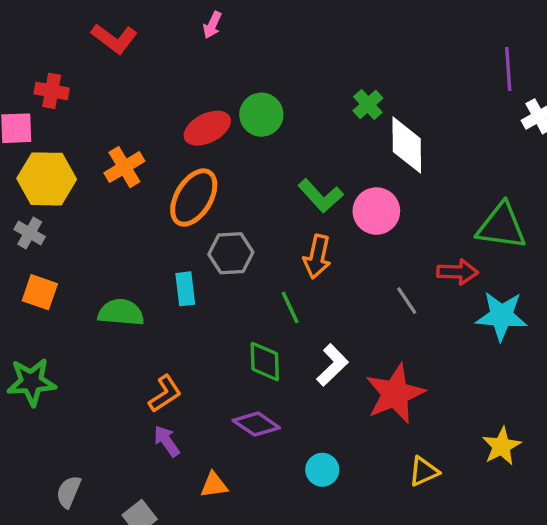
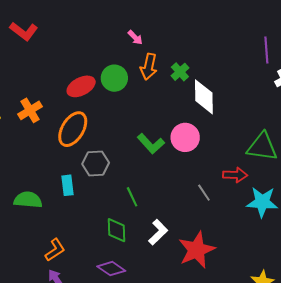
pink arrow: (212, 25) -> (135, 37), moved, turned -70
green L-shape: (321, 196) -> (151, 144), moved
orange arrow: (317, 257) -> (149, 67), moved

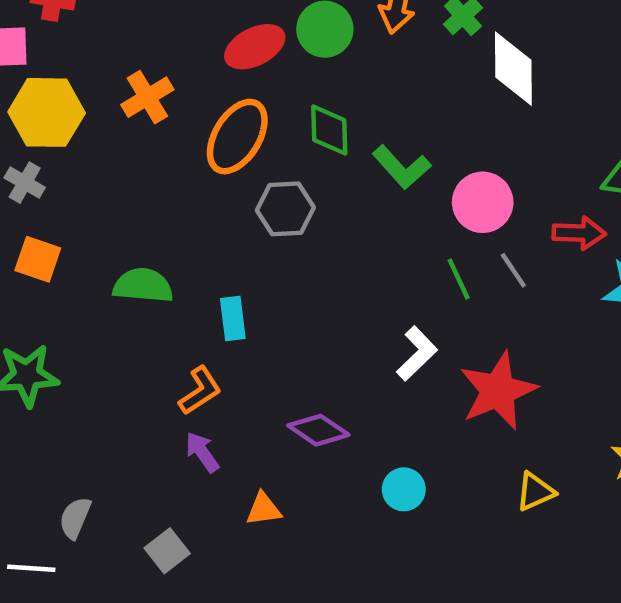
pink circle: (185, 137) -> (483, 202), moved
cyan rectangle: (68, 185) -> (233, 318), moved
green line: (132, 197) -> (459, 279), moved
green diamond: (116, 230) -> (329, 130), moved

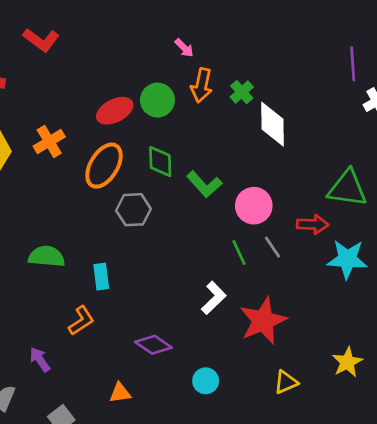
purple arrow: (202, 452) -> (40, 359), moved

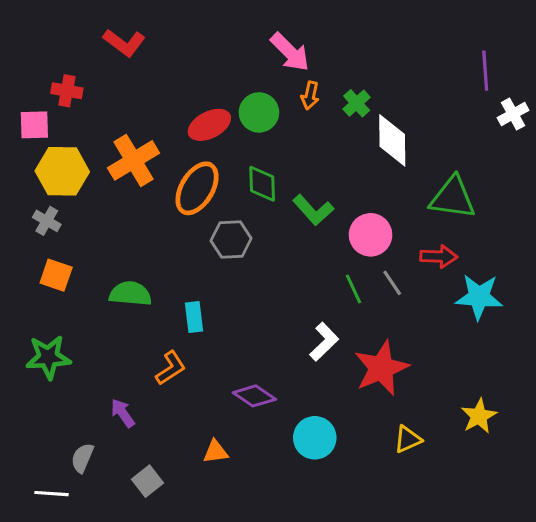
pink arrow: (184, 48) -> (290, 52), size x1.8
orange arrow: (202, 85) -> (310, 95), size x0.7
orange cross: (49, 141) -> (134, 160), size x1.4
green triangle: (347, 188) -> (453, 198), moved
cyan circle: (206, 381) -> (315, 438), size x1.4

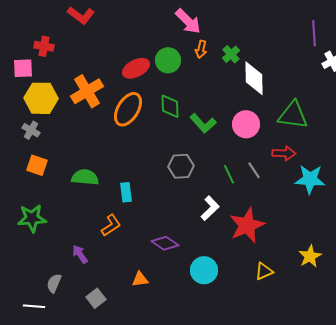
pink circle: (371, 235) -> (246, 124), moved
gray hexagon: (231, 239) -> (181, 166), moved

